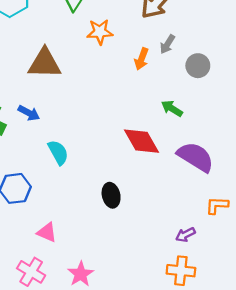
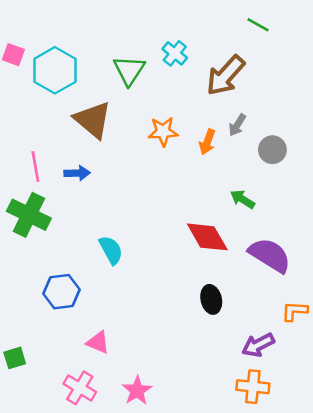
orange star: (100, 32) -> (163, 131), moved
brown triangle: (45, 63) -> (93, 120), moved, turned 39
blue arrow: (29, 113) -> (77, 173), moved, turned -30
black ellipse: (111, 195) -> (211, 299), moved
purple arrow: (185, 235) -> (258, 345), size x1.4

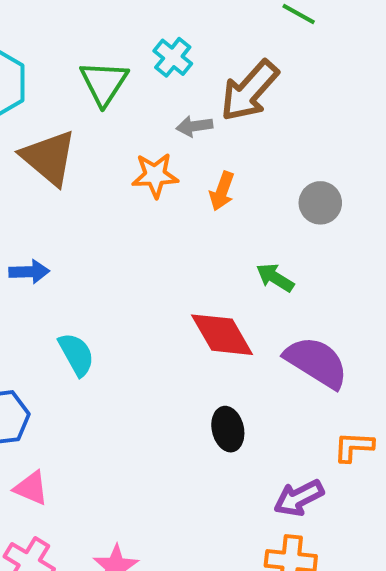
gray arrow: (237, 125) -> (194, 126), moved, turned 50
blue arrow: (77, 173) -> (29, 272), moved
pink triangle: (98, 342) -> (31, 488), moved

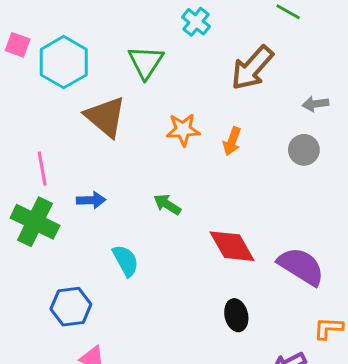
cyan cross: (173, 57) -> (196, 22), moved
gray arrow: (194, 126) -> (315, 104), moved
green arrow: (275, 278) -> (167, 204), moved

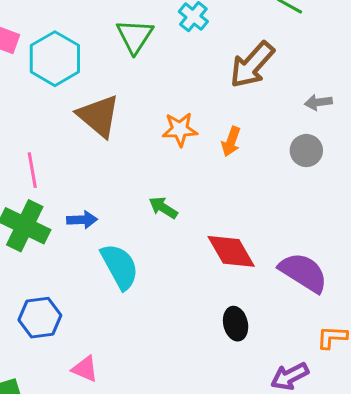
green triangle: (146, 62) -> (135, 36), moved
blue arrow: (91, 200) -> (82, 220), moved
cyan semicircle: (126, 261) -> (120, 266), size x1.4
blue hexagon: (71, 307) -> (40, 318), moved

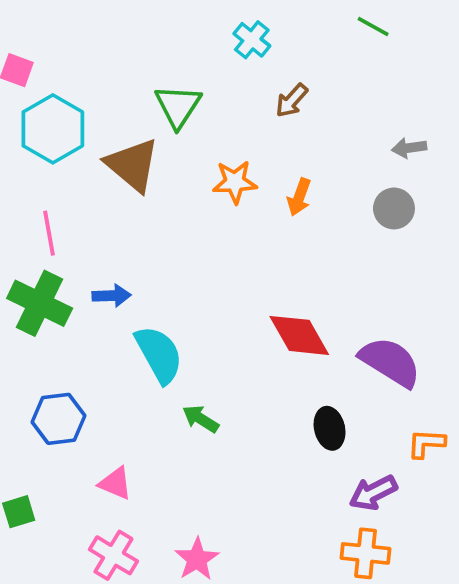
green triangle: (135, 36) -> (178, 106), moved
cyan hexagon: (55, 59) -> (53, 129), moved
brown arrow: (252, 65) -> (292, 100), moved, size x0.6
green arrow: (163, 208) -> (201, 419), moved
black ellipse: (236, 324) -> (330, 428), moved

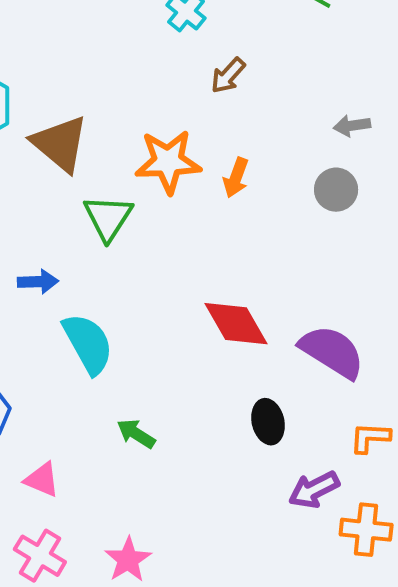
green triangle: (178, 106) -> (108, 218), moved
orange star: (235, 182) -> (168, 162), size x1.4
green arrow: (201, 419) -> (136, 434), moved
orange cross: (366, 553) -> (366, 530), moved

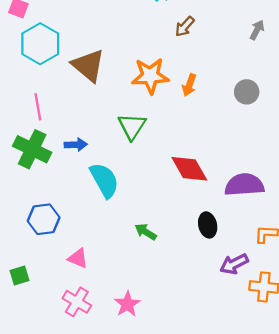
gray arrow: (352, 126) -> (257, 30), moved, turned 126
green triangle: (108, 218) -> (132, 126), moved
purple semicircle: (332, 352) -> (244, 185), turned -36
green arrow: (136, 434) -> (146, 232), moved

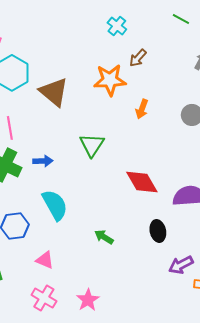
orange star: (150, 76) -> (110, 80), moved
cyan semicircle: (104, 180) -> (55, 205), moved

